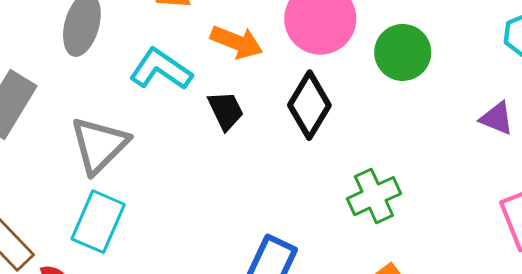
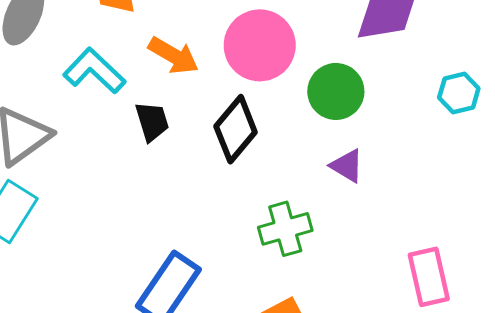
purple triangle: (497, 118) -> (347, 166), moved

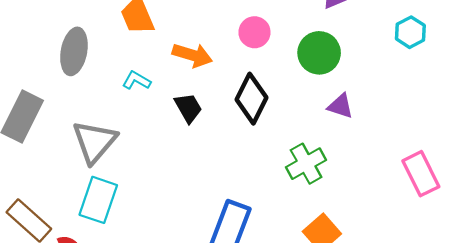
pink circle: (260, 45) -> (254, 32), size x0.6
cyan L-shape: (94, 71) -> (136, 80), size x0.6

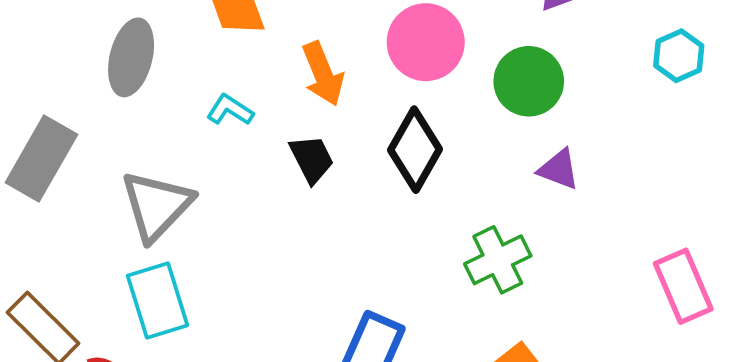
pink circle: (254, 32) -> (426, 42), size x1.5
orange arrow: (192, 55) -> (323, 74), turned 48
cyan rectangle: (98, 200) -> (157, 301), turned -39

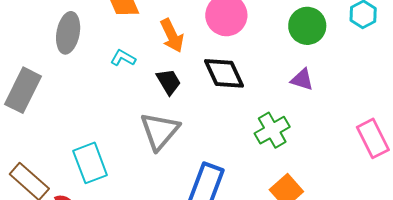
green circle: (529, 81) -> (307, 26), moved
black diamond: (415, 150) -> (224, 73), turned -51
gray triangle: (156, 206) -> (160, 131), moved

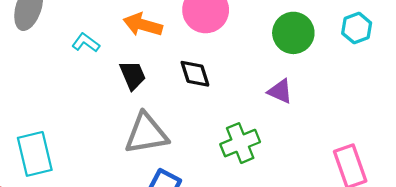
orange arrow: (172, 36) -> (143, 25), turned 124
black diamond: (224, 73) -> (195, 74), size x0.7
gray triangle: (160, 131) -> (146, 134), moved, turned 33

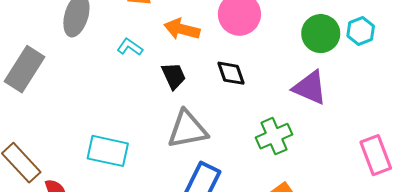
cyan hexagon: (357, 28) -> (361, 31), moved
purple triangle: (280, 91) -> (310, 88), size x1.5
cyan rectangle: (35, 154) -> (108, 151), moved, turned -63

